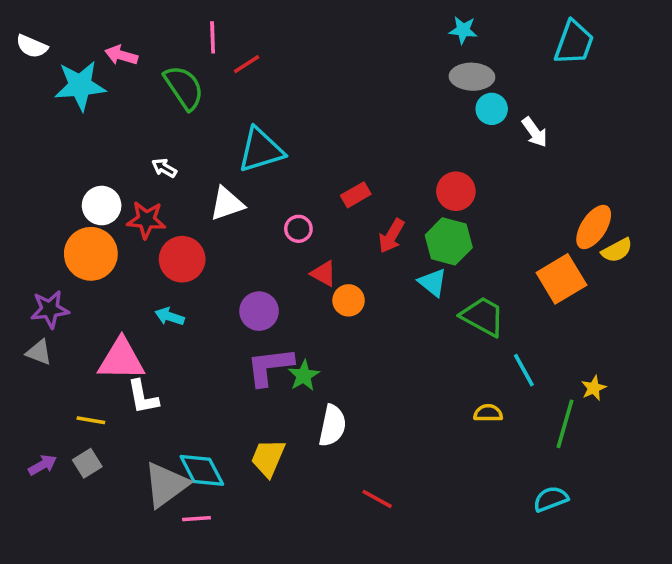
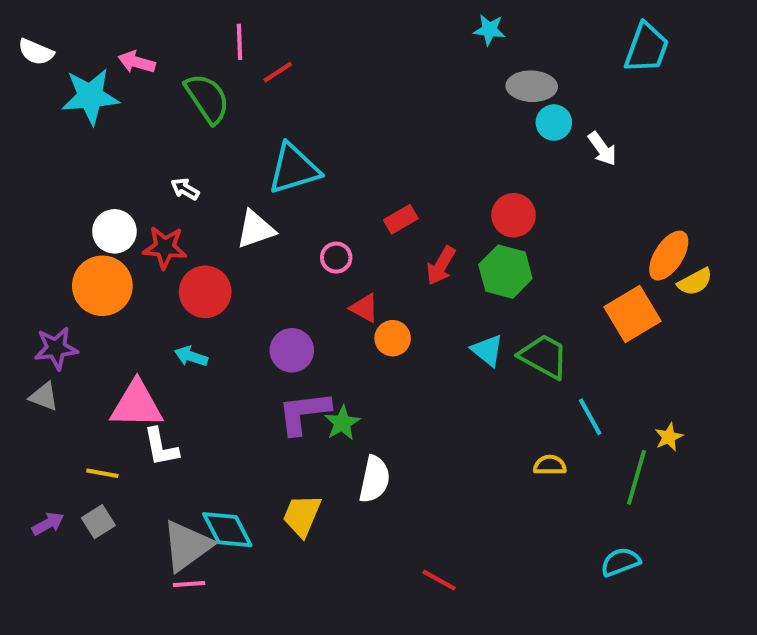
cyan star: (463, 30) -> (489, 30), moved
cyan triangle: (433, 282) -> (487, 350), moved
red line: (377, 499) -> (439, 580), moved
pink line: (196, 519) -> (189, 584), moved

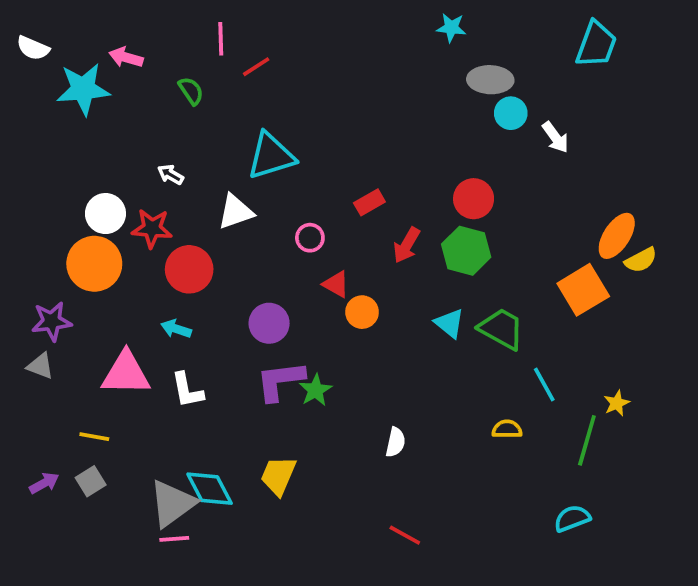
green semicircle: (207, 98) -> (191, 91), size x0.6
white L-shape: (161, 447) -> (187, 390), moved
white semicircle: (374, 479) -> (395, 442), moved, size x0.7

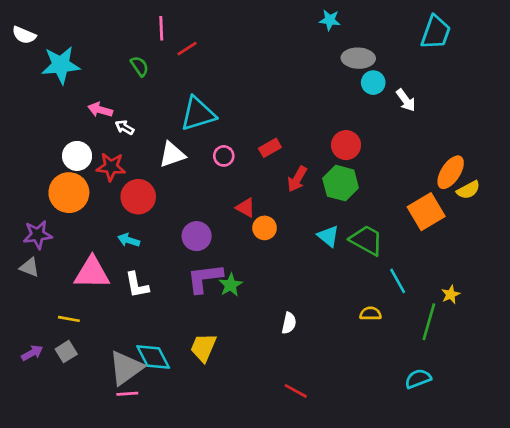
pink arrow: (126, 57) -> (100, 110), moved
pink circle: (310, 238) -> (224, 156), moved

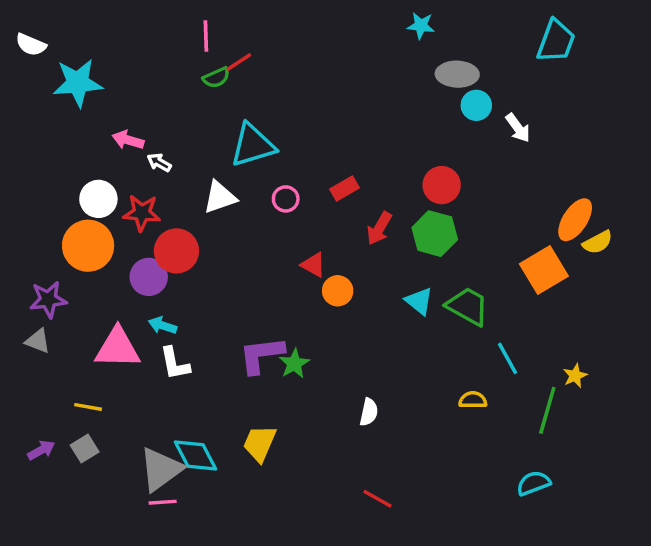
green semicircle: (140, 66) -> (216, 78), moved, turned 100
purple circle: (197, 236) -> (149, 277), moved
cyan arrow: (129, 240) -> (163, 325), moved

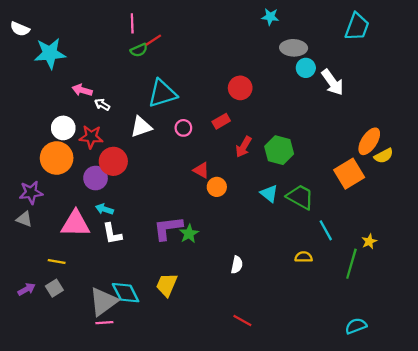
white arrow: (518, 128) -> (332, 82), size x1.4
red circle: (442, 185) -> (240, 88), moved
cyan semicircle: (533, 483) -> (356, 326), moved

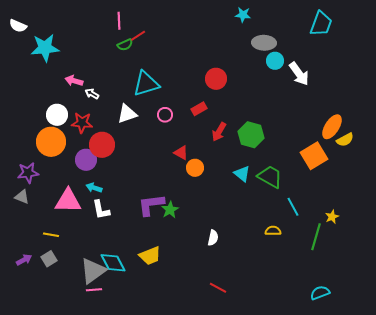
yellow trapezoid: (167, 285) -> (150, 256), turned -135

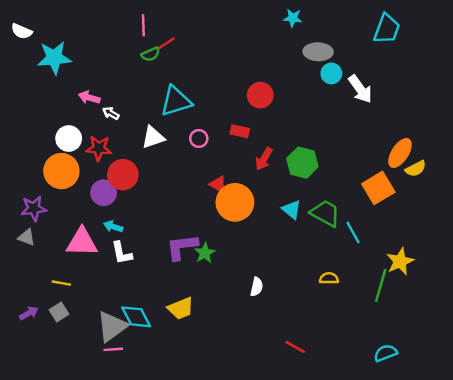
red rectangle: (199, 109) -> (240, 131), turned 42
orange circle: (195, 168) -> (235, 202), size x1.8
cyan line: (293, 207) -> (353, 232), moved
yellow star: (332, 217) -> (400, 261), size x1.6
red line: (218, 288) -> (295, 347), moved

